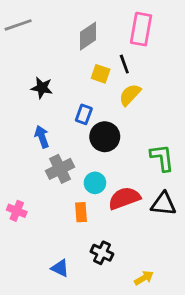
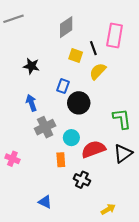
pink rectangle: (141, 29) -> (115, 36), moved
black triangle: (163, 204) -> (123, 153), turned -42
black cross: (102, 253) -> (82, 180), moved

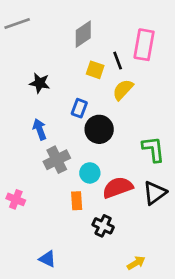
blue triangle: (45, 202) -> (48, 259), moved

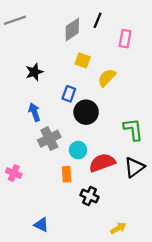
pink rectangle: (144, 45) -> (125, 39), size x0.7
black line: (118, 61) -> (98, 20), moved, turned 42
black star: (40, 83) -> (34, 72), turned -30

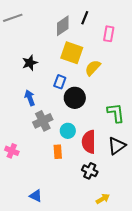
yellow square: (83, 60) -> (72, 53), size x1.6
red semicircle: (102, 163) -> (89, 142), turned -70
black cross: (90, 196) -> (90, 171), moved

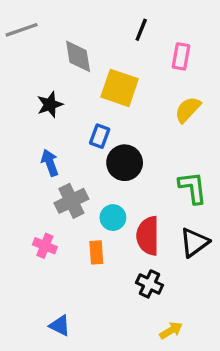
gray diamond: (63, 26) -> (78, 56), moved, turned -65
yellow semicircle: (93, 68) -> (188, 110), moved
pink cross: (12, 151) -> (45, 246), moved

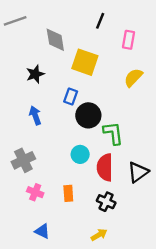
green L-shape: (193, 188) -> (113, 133), moved
gray cross: (71, 201) -> (23, 160), moved
pink cross: (45, 246) -> (35, 192), moved
orange rectangle: (96, 252) -> (68, 193), moved
yellow arrow: (171, 330) -> (99, 235), moved

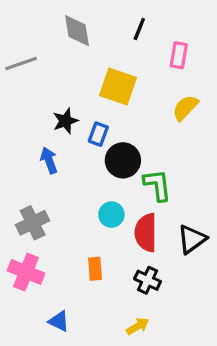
gray line: (15, 21) -> (21, 63), moved
gray diamond: (55, 40) -> (77, 31), moved
black star: (35, 74) -> (65, 121), moved
pink cross: (35, 192) -> (26, 272), moved, size x1.5

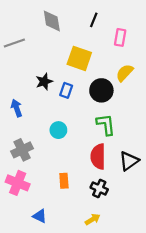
blue arrow: (49, 160) -> (17, 108), moved
black circle: (123, 160) -> (101, 90), moved
cyan circle: (111, 215) -> (58, 130), moved

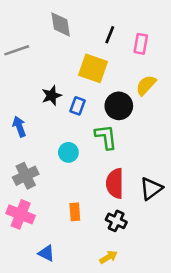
black line: (94, 20) -> (110, 35), moved
green L-shape: (106, 125) -> (106, 137), moved

